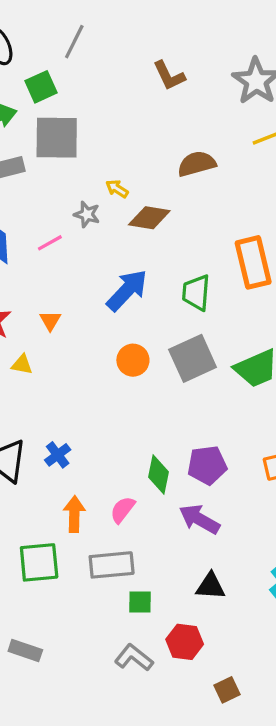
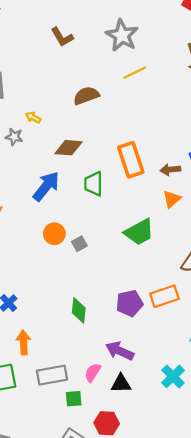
brown diamond: (149, 218) -> (68, 148), moved
gray square: (193, 358) -> (79, 244), moved, size x0.5
purple pentagon: (207, 465) -> (129, 303), moved
pink semicircle: (123, 510) -> (93, 373), moved
purple arrow: (199, 519) -> (120, 351), moved

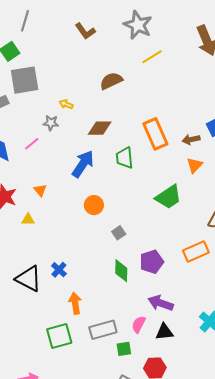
gray square: (79, 244) -> (119, 233), moved
purple pentagon: (129, 303) -> (152, 262), moved

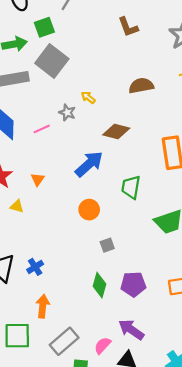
gray square: (25, 80) -> (52, 61), turned 32
green trapezoid: (125, 158) -> (131, 187), moved
gray rectangle: (103, 330) -> (64, 341), turned -40

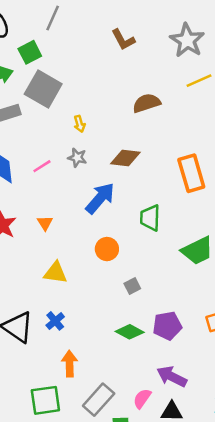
yellow arrow: (88, 97) -> (79, 124), moved, turned -136
gray star: (67, 112) -> (77, 158), moved
yellow triangle: (17, 206) -> (56, 273), moved, size x1.5
green diamond: (99, 285) -> (130, 332), turned -70

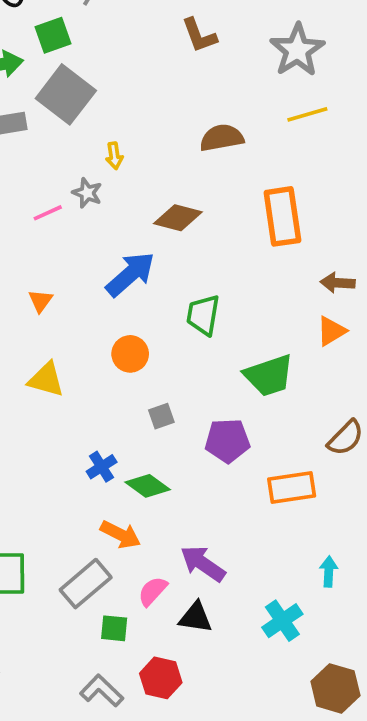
gray star: (77, 158) -> (87, 193), moved
orange rectangle: (191, 173) -> (282, 216), moved
blue cross: (55, 321) -> (102, 467), moved
purple pentagon: (167, 326) -> (227, 441), moved
orange arrow: (70, 364) -> (120, 534), moved, turned 110

